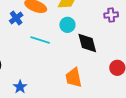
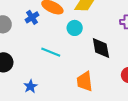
cyan circle: (67, 25) -> (75, 28), moved
cyan line: (40, 40) -> (51, 52), moved

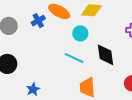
cyan line: (51, 52) -> (74, 58), moved

